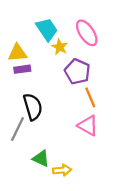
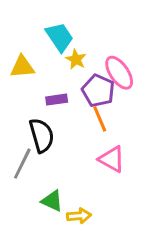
pink ellipse: (87, 33) -> (119, 73), moved
purple rectangle: (22, 69) -> (57, 100), moved
orange line: (90, 97) -> (100, 119), moved

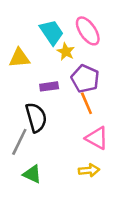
pink ellipse: (119, 73) -> (88, 31), moved
green triangle: (52, 201) -> (32, 174), moved
yellow arrow: (79, 216) -> (89, 170), moved

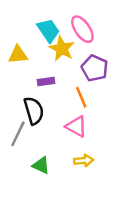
yellow star: (66, 52) -> (62, 49), size x1.5
purple pentagon: (85, 79) -> (95, 68), moved
pink triangle: (97, 138) -> (76, 126), moved
green triangle: (32, 174) -> (41, 165), moved

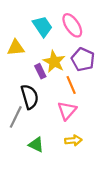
yellow star: (62, 49) -> (54, 62), moved
purple rectangle: (46, 81) -> (40, 71), turned 72
pink triangle: (76, 126) -> (67, 111), turned 42

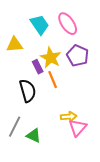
orange line: (71, 85) -> (53, 80), moved
pink triangle: (67, 111) -> (78, 128), moved
gray line: (16, 117) -> (15, 127), moved
yellow arrow: (73, 140) -> (69, 117), moved

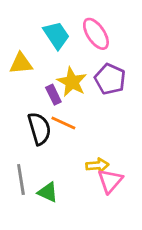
orange line: (53, 80) -> (63, 123), moved, turned -42
gray line: (15, 127) -> (21, 180), turned -35

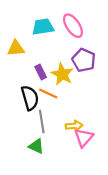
cyan trapezoid: (56, 35) -> (43, 27), turned -65
yellow star: (72, 82) -> (62, 74), moved
gray line: (21, 180) -> (42, 122), moved

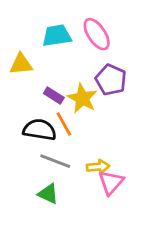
purple rectangle: (41, 72) -> (54, 95), turned -32
orange line: (48, 94) -> (64, 124), turned 36
black semicircle: (30, 98) -> (40, 130), turned -65
gray line: (42, 122) -> (55, 161), turned -60

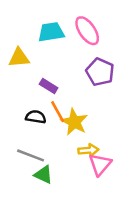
yellow star: (82, 98) -> (74, 122), moved
black semicircle: (40, 130) -> (36, 117), size x0.7
gray line: (55, 161) -> (31, 155), moved

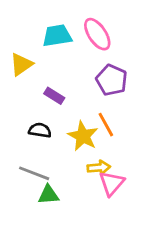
yellow triangle: (19, 58) -> (21, 64), turned -30
orange line: (58, 112) -> (106, 125), moved
green triangle: (43, 175) -> (49, 195), turned -30

